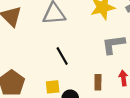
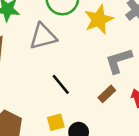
brown rectangle: (98, 82) -> (107, 94), moved, turned 56

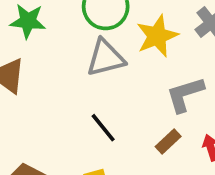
gray triangle: (43, 36) -> (106, 58), moved

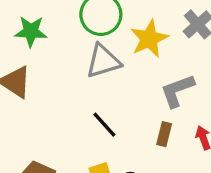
brown rectangle: (168, 141) -> (164, 134), turned -30

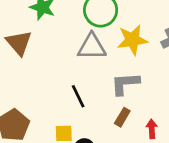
gray L-shape: (177, 91) -> (125, 84), moved

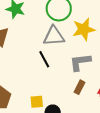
black line: (78, 96) -> (44, 59), moved

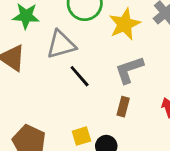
gray triangle: (54, 36) -> (61, 45), moved
brown rectangle: (80, 87) -> (123, 107), moved

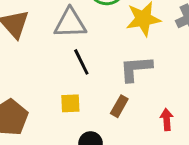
yellow square: (81, 136) -> (70, 103), moved

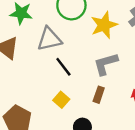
yellow square: (70, 103) -> (61, 100), turned -35

